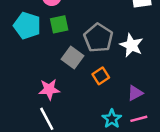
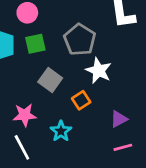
gray pentagon: (98, 38) -> (80, 40), moved
white star: (131, 45) -> (99, 71), moved
cyan star: (112, 119) -> (61, 131), moved

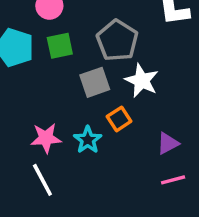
gray square: (50, 80) -> (95, 82), moved, turned 35
cyan star: (61, 131) -> (88, 140), moved

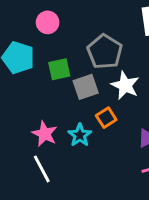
green square: (60, 46) -> (59, 69), moved
pink star: (46, 138) -> (45, 134), turned 30

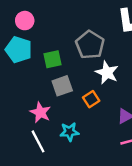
pink circle: (48, 22) -> (25, 21), moved
gray square: (86, 87) -> (62, 86), moved
cyan star: (80, 135) -> (69, 132), moved, turned 30

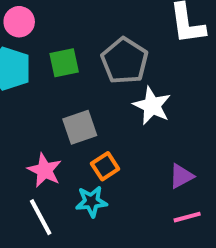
green square: (53, 59) -> (64, 63), moved
orange square: (91, 99) -> (105, 166), moved

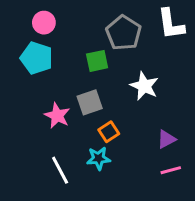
gray pentagon: (125, 61) -> (124, 33), moved
green square: (64, 63) -> (97, 61), moved
pink star: (45, 170) -> (57, 116), moved

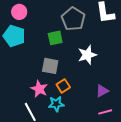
white star: (144, 86) -> (87, 55), turned 30
gray square: (90, 102) -> (50, 66), turned 30
pink star: (57, 116) -> (39, 89), moved

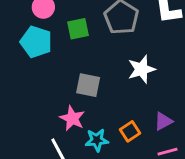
green square: (55, 38) -> (78, 29), moved
orange square: (63, 86) -> (130, 131), moved

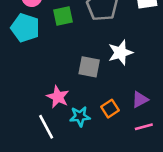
gray square: (88, 85) -> (89, 67), moved

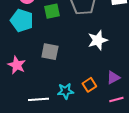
gray square: (89, 67) -> (50, 52), moved
pink star: (58, 97) -> (17, 65), moved
white line: (46, 127) -> (38, 99), turned -66

